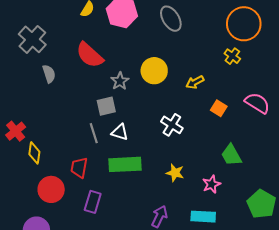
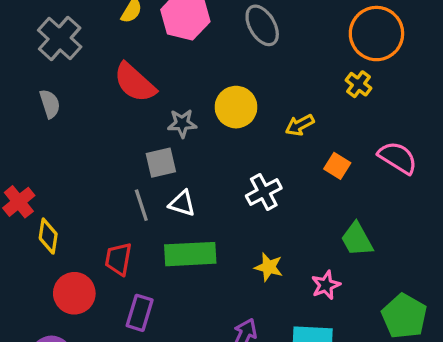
gray cross: (32, 39) -> (60, 38), moved
gray semicircle: (49, 74) -> (50, 104), moved
gray star: (120, 81) -> (182, 123), turned 30
white cross: (172, 125) -> (264, 192), turned 30

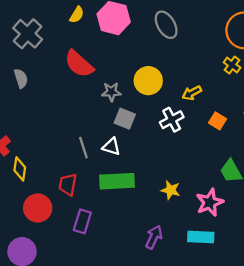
gray square: (161, 163) -> (125, 119), moved, turned 35
white cross: (264, 192) -> (172, 120), moved
pink star: (326, 285) -> (210, 202), size x1.4

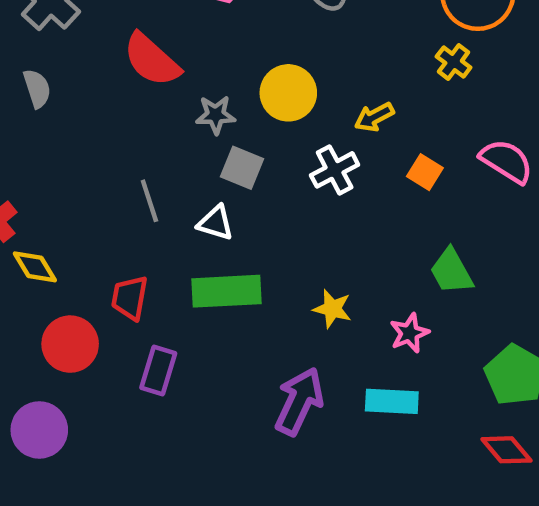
gray line: (83, 148) -> (149, 201), moved
yellow diamond: (20, 169) -> (35, 267), turned -40
pink star: (210, 202) -> (409, 333), size x0.7
purple arrow: (154, 237) -> (299, 401), size x1.4

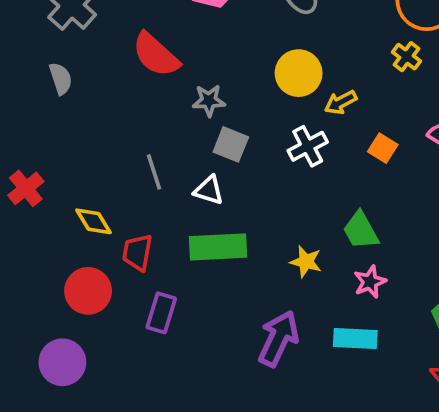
yellow circle: (288, 93) -> (299, 73), moved
yellow diamond: (35, 267) -> (94, 221), moved
green trapezoid: (451, 271) -> (361, 230), moved

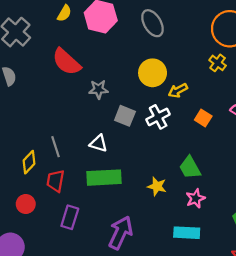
gray square: (231, 144) -> (125, 116), moved
gray line: (154, 172) -> (55, 147), moved
yellow diamond: (94, 221) -> (29, 162), turned 75
red circle: (88, 291) -> (26, 204), size x0.7
purple arrow: (278, 338) -> (121, 233), moved

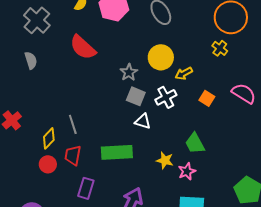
gray star: (98, 89) -> (129, 72), moved, turned -30
white triangle: (98, 143) -> (143, 121), moved
pink star: (195, 198) -> (187, 171), moved
red circle: (26, 204) -> (48, 164), moved

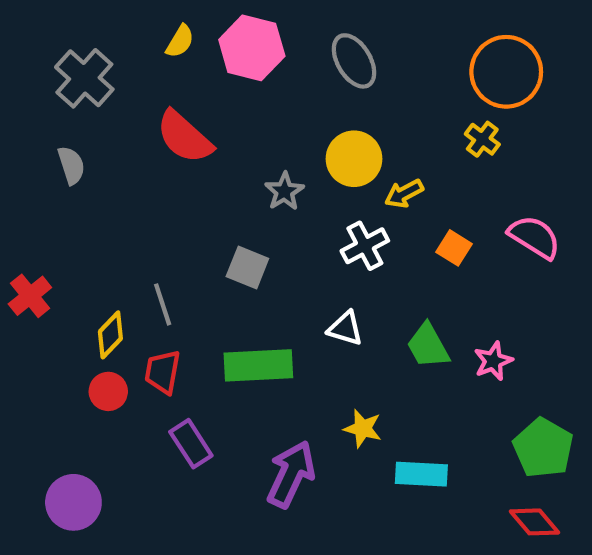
gray square: (136, 96) -> (247, 267), moved
white triangle: (143, 121) -> (345, 328), moved
yellow star: (165, 160) -> (363, 428), moved
pink star: (187, 171) -> (493, 361), moved
purple rectangle: (86, 188) -> (191, 444), turned -50

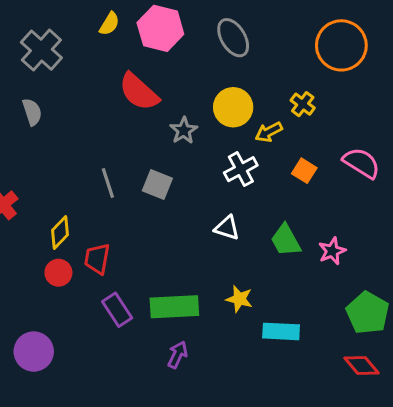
red semicircle: (184, 137) -> (139, 92), moved
yellow cross: (482, 139) -> (303, 104), moved
gray line: (163, 304) -> (108, 183), moved
green rectangle: (258, 365) -> (174, 307), moved
purple arrow: (291, 474) -> (177, 355), moved, size x0.6

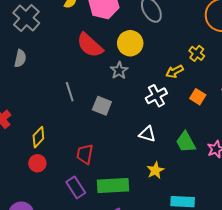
yellow circle: (233, 107) -> (130, 43), moved
gray semicircle: (32, 112) -> (20, 58), turned 30
gray line: (108, 183) -> (70, 92), moved
red trapezoid: (97, 259) -> (85, 154), moved
yellow star: (239, 299) -> (155, 170), moved, turned 30

